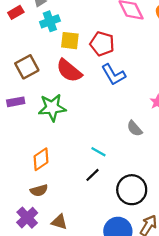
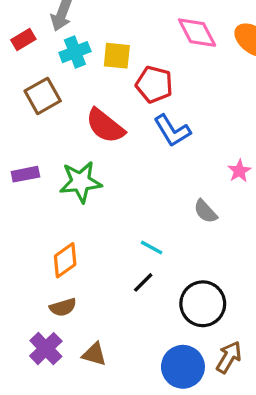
yellow square: (70, 41) -> (117, 56), moved
brown square: (27, 67) -> (43, 96), moved

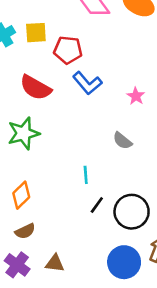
pink star: (239, 171) -> (136, 96), moved
cyan line: (152, 247) -> (86, 175), turned 66
black line: (143, 282) -> (97, 205), moved

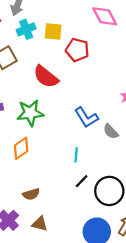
blue L-shape: (87, 83) -> (86, 117), moved
orange diamond: (21, 195) -> (21, 148), moved
brown semicircle: (25, 231) -> (31, 194), moved

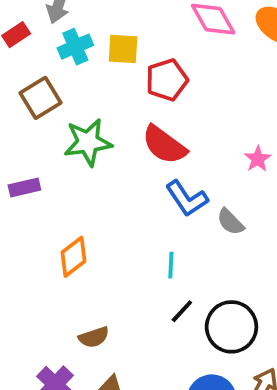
red pentagon: (77, 50) -> (167, 80), turned -30
red semicircle: (46, 77) -> (164, 145), moved
green star: (30, 113) -> (88, 142), moved

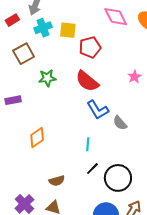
green star: (88, 142) -> (47, 78), size x0.7
pink star: (258, 159) -> (134, 77), moved
brown semicircle: (94, 337) -> (57, 181), moved

